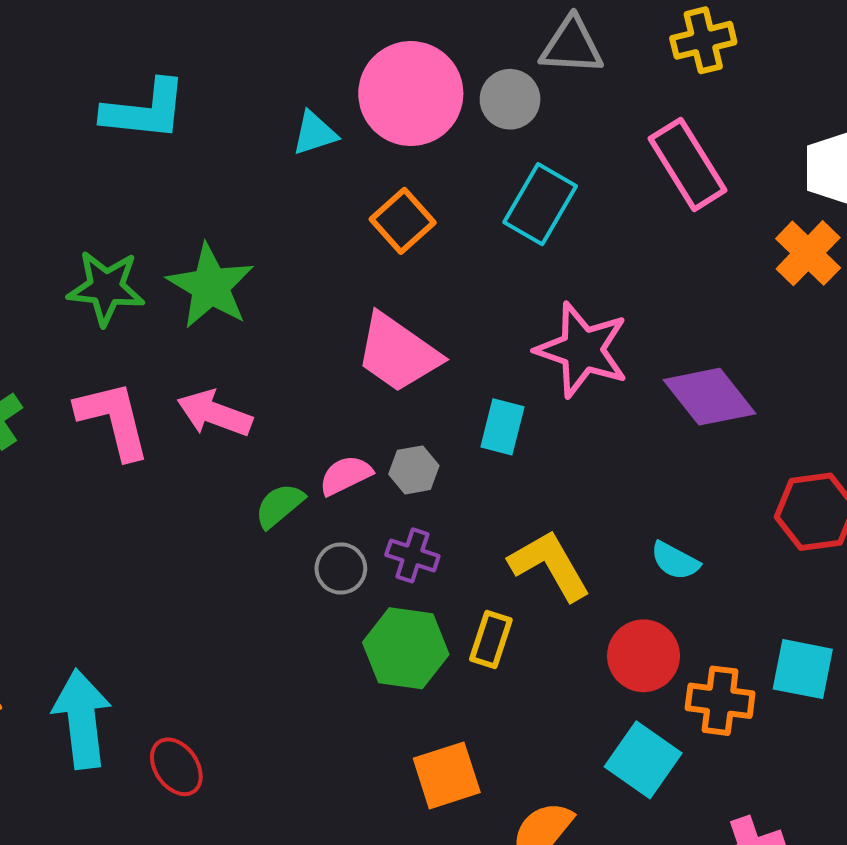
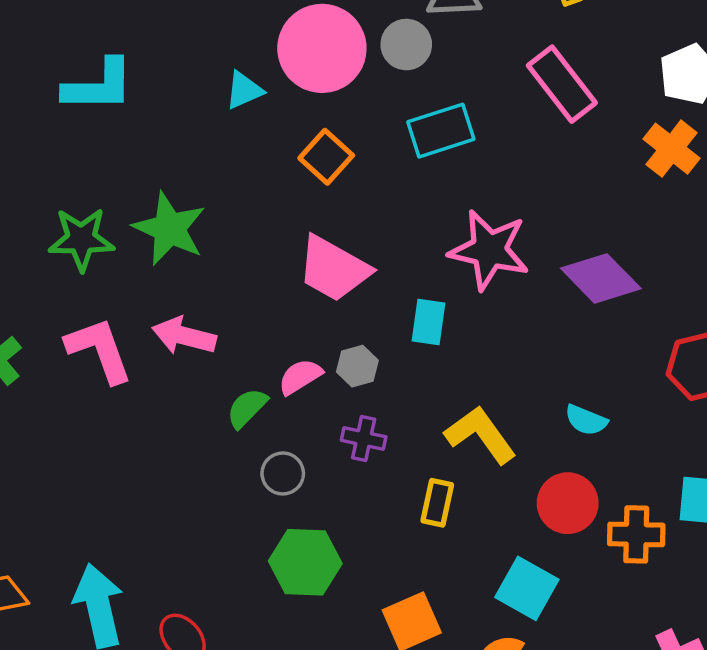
cyan rectangle: (540, 204) -> (441, 131), turned 48
gray circle: (341, 568) -> (283, 473), moved
green hexagon: (406, 648) -> (305, 562), moved
cyan square: (643, 760) -> (527, 588), moved

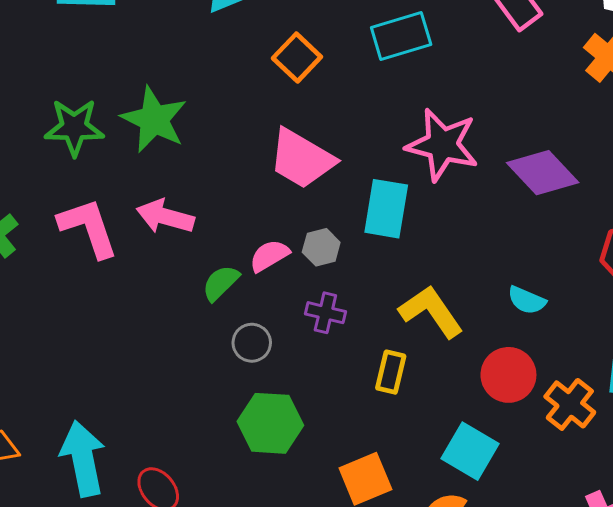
cyan rectangle: (428, 322) -> (386, 209), size x1.4
orange cross: (636, 534) -> (570, 404), turned 36

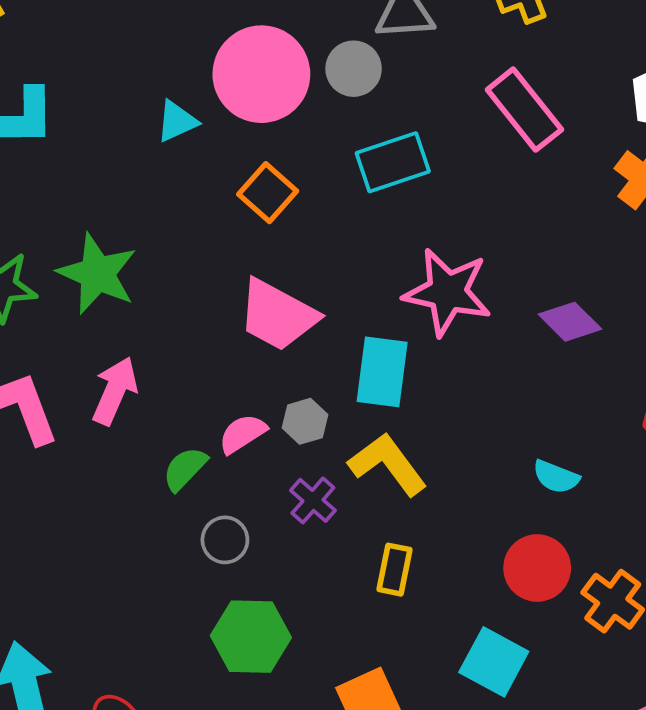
purple diamond: (543, 173) -> (570, 322), size x0.7
pink arrow: (165, 217) -> (115, 391), turned 100
yellow L-shape: (431, 312) -> (388, 464), moved
purple cross: (325, 313) -> (313, 500), turned 30

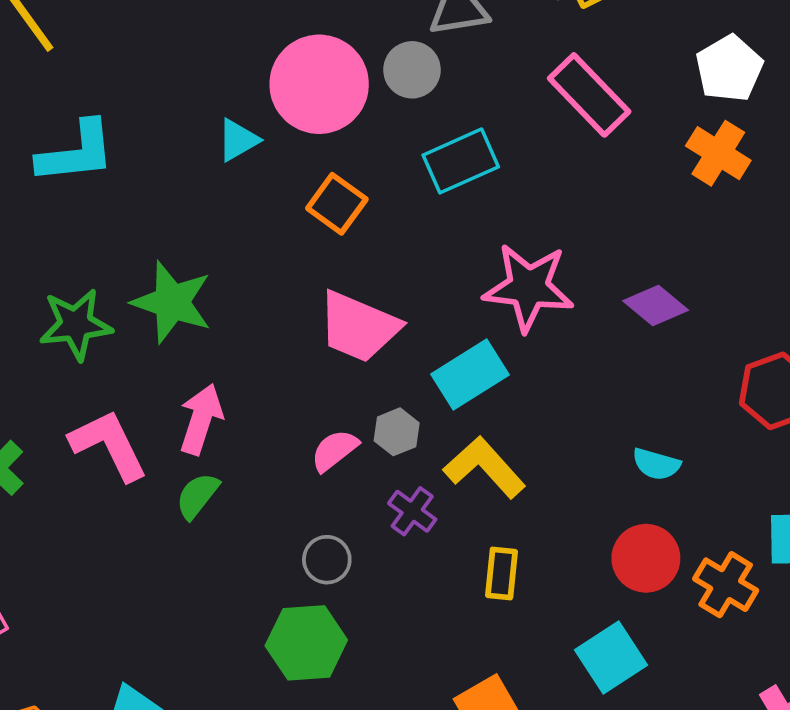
cyan rectangle: (382, 372) -> (470, 374), turned 56
green semicircle: (185, 469) -> (197, 496), moved
green hexagon: (251, 637) -> (306, 643), moved
cyan square: (494, 662) -> (611, 658), turned 34

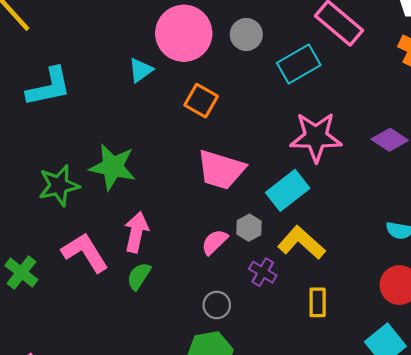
gray circle: (412, 70) -> (246, 34), moved
cyan rectangle: (461, 161) -> (299, 64), moved

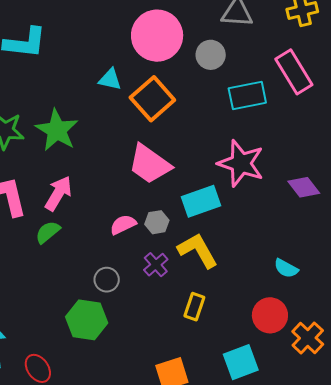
cyan triangle: (141, 70) -> (110, 79), moved, turned 30
orange square: (201, 101) -> (152, 99), size x1.4

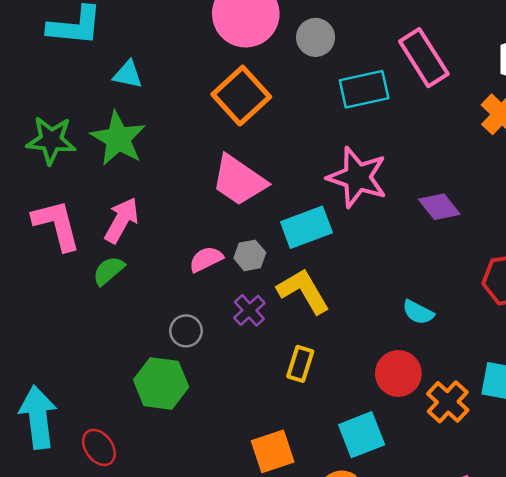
cyan triangle: (110, 79) -> (128, 74), moved

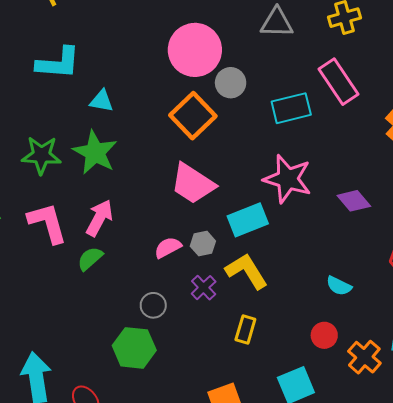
gray circle: (316, 37) -> (231, 83), moved
red circle: (398, 373) -> (324, 335), size x0.7

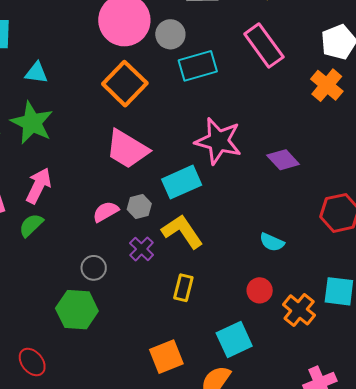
gray circle: (231, 83) -> (170, 34), moved
cyan rectangle: (291, 108) -> (198, 66), moved

